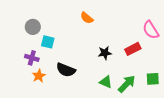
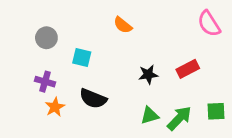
pink semicircle: (151, 30) -> (209, 24), moved
cyan square: (48, 42) -> (82, 58), moved
green triangle: (106, 82) -> (150, 115), turned -40

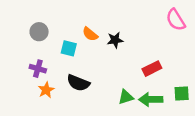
orange semicircle: (123, 25) -> (90, 34), moved
red rectangle: (188, 69) -> (152, 69), moved
black star: (148, 74) -> (115, 40), moved
green arrow: (179, 118) -> (151, 99), turned -135

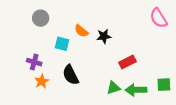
gray circle: (39, 32) -> (41, 18), moved
red rectangle: (152, 69) -> (127, 62), moved
black semicircle: (78, 83) -> (71, 75), turned 42

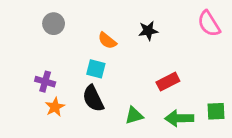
black star: (104, 36) -> (148, 31), moved
cyan square: (62, 44) -> (96, 69), moved
green triangle: (113, 88) -> (134, 115), moved

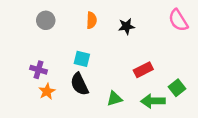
orange semicircle: (107, 41) -> (92, 20), moved, turned -126
green square: (216, 111) -> (177, 88), moved, turned -35

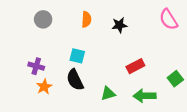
green square: (177, 88) -> (175, 79), moved

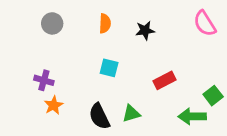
cyan square: (77, 56) -> (109, 68), moved
black semicircle: (75, 80) -> (99, 116), moved
green arrow: (145, 96) -> (192, 116), moved

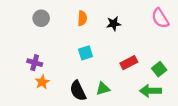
cyan square: (109, 68) -> (86, 53), turned -32
green square: (213, 96) -> (159, 69), moved

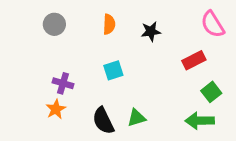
purple cross: (35, 63) -> (63, 83), moved
red rectangle: (129, 63) -> (194, 60), moved

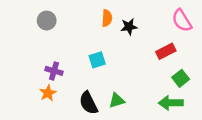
orange semicircle: (109, 24) -> (107, 18), moved

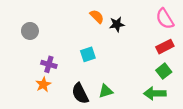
orange semicircle: (107, 18) -> (97, 16), turned -48
gray circle: (47, 21) -> (30, 31), moved
red rectangle: (166, 51) -> (165, 47), moved

